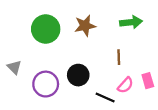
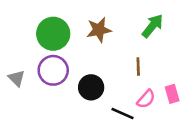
green arrow: (131, 22) -> (153, 26), turned -45
purple circle: (46, 84) -> (53, 70), moved

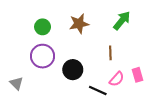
green circle: (53, 34) -> (43, 27), size x0.6
gray triangle: (17, 78) -> (16, 83), moved

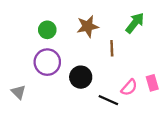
brown line: (110, 53) -> (112, 48), moved

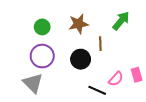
black circle: (81, 77) -> (81, 59), moved
gray triangle: (18, 92) -> (33, 83), moved, size x1.5

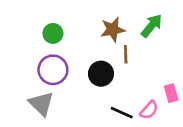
brown star: (79, 24) -> (113, 30), moved
pink semicircle: (116, 79) -> (149, 110), moved

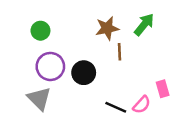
green circle: (53, 33) -> (40, 31), moved
black circle: (101, 74) -> (84, 73), moved

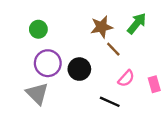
brown line: (119, 52) -> (113, 49), turned -42
pink semicircle: (142, 105) -> (126, 78), moved

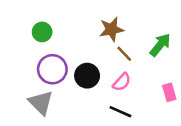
green arrow: (137, 23) -> (160, 45), moved
pink semicircle: (126, 78) -> (122, 82), moved

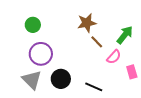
black circle: (87, 76) -> (61, 79), moved
pink semicircle: (122, 82) -> (114, 57), moved

